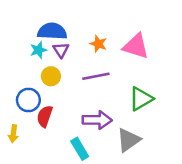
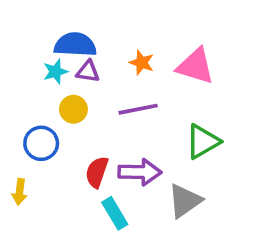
purple triangle: (61, 50) -> (88, 72), turned -48
red semicircle: (45, 116) -> (97, 172), moved

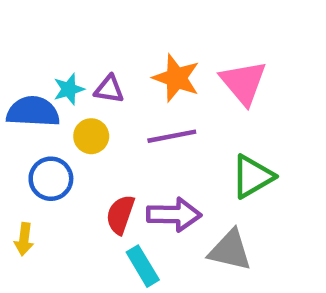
blue semicircle: (75, 45) -> (33, 112), moved
orange star: (142, 63) -> (176, 78), size x1.5
pink triangle: (195, 66) -> (243, 82), turned 33
gray triangle: (185, 201) -> (230, 250), turned 48

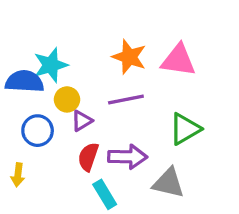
pink triangle: (243, 82) -> (178, 60), turned -42
cyan star: (69, 89) -> (51, 65), size x1.5
purple triangle: (109, 89) -> (82, 121), moved, turned -40

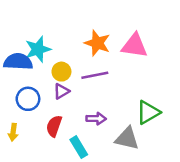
yellow circle: (67, 99) -> (61, 72), moved
green triangle: (185, 129) -> (148, 112), moved
red semicircle: (88, 157) -> (54, 126), moved
purple arrow: (128, 157) -> (96, 119), size x0.7

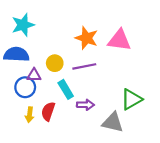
cyan star: (38, 49) -> (23, 25), moved
purple triangle: (61, 91) -> (34, 75), moved, turned 32
yellow arrow: (13, 132) -> (30, 115), moved
cyan rectangle: (79, 147) -> (66, 89), moved

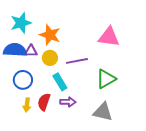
orange star: (86, 38) -> (50, 35), moved
purple triangle: (34, 75) -> (31, 51), moved
green triangle: (131, 99) -> (106, 79), moved
purple arrow: (85, 105) -> (68, 102), moved

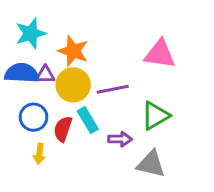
yellow circle: (50, 58) -> (73, 85), size x1.5
red semicircle: (44, 102) -> (63, 129), moved
purple arrow: (68, 102) -> (120, 139), moved

